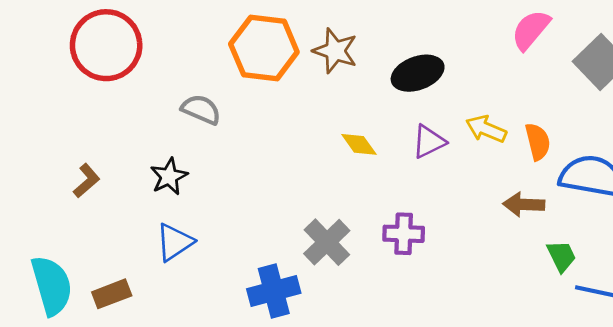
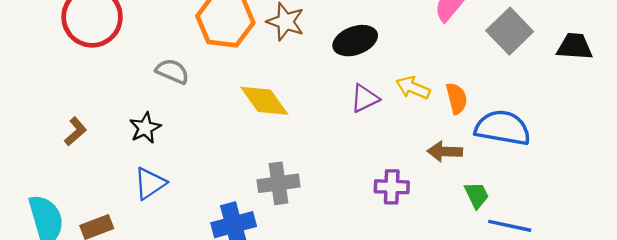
yellow diamond: (359, 144) -> (264, 101), moved, size x1.6
purple cross: (404, 234) -> (392, 187), moved
gray cross: (327, 242) -> (278, 183), turned 36

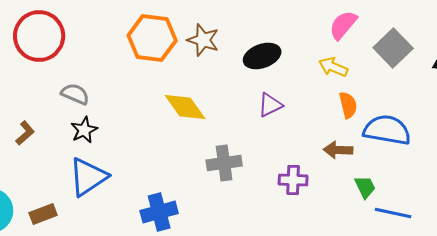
gray semicircle: (172, 71) -> (75, 94), moved
yellow arrow: (413, 88) -> (333, 67), moved
blue triangle: (150, 183) -> (88, 177), size x1.4
gray cross: (278, 183) -> (224, 163), moved

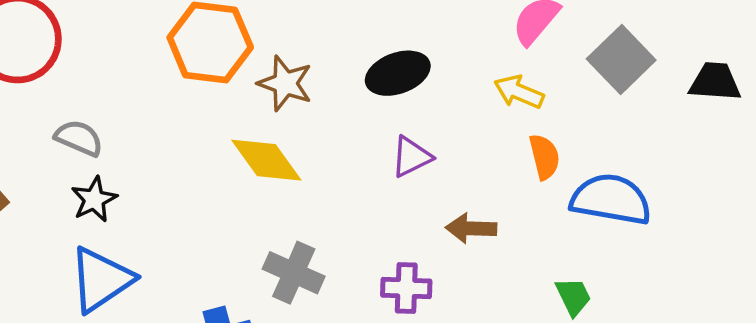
brown star: (203, 40) -> (285, 83), moved
brown arrow: (338, 150) -> (471, 228), moved
gray cross: (224, 163) -> (294, 273), moved, turned 32
purple cross: (293, 180) -> (406, 288), moved

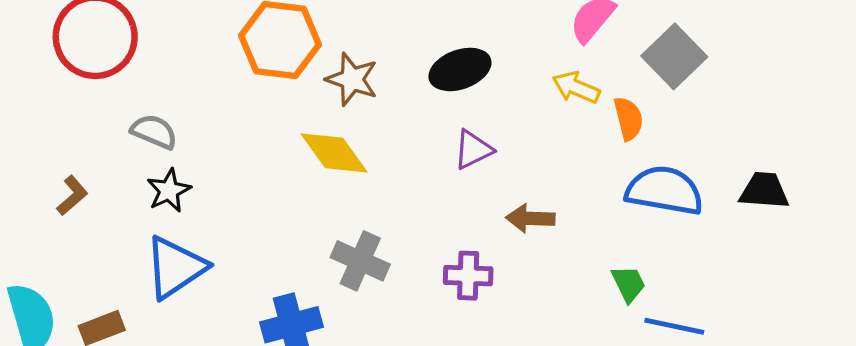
black trapezoid: (715, 82) -> (764, 191), moved
orange semicircle: (544, 157) -> (628, 119), moved

